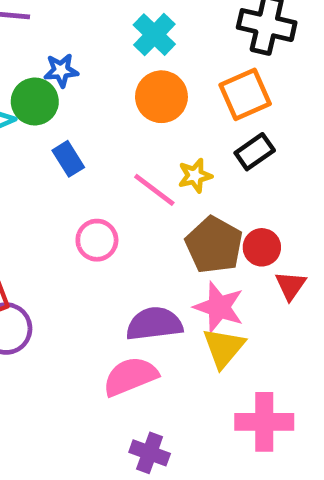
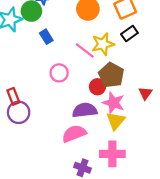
yellow star: (195, 176) -> (103, 44), size x1.5
red circle: (262, 247) -> (97, 87), moved
pink cross: (264, 422) -> (112, 154), moved

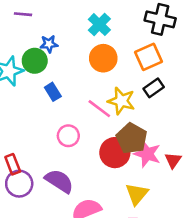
yellow star: (103, 44) -> (121, 101), turned 30
red circle: (97, 87) -> (115, 153), size x1.5
pink star: (113, 103) -> (147, 154), moved
purple semicircle: (85, 110) -> (59, 181), moved, turned 40

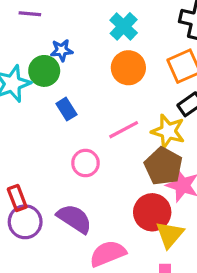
yellow star: (121, 101) -> (168, 131), moved
pink line: (99, 109) -> (124, 130), turned -65
red circle: (115, 153) -> (152, 212), moved

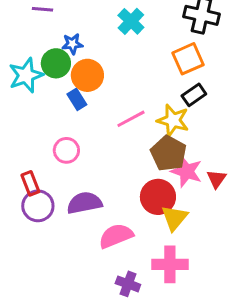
orange circle: (128, 68) -> (87, 75), moved
pink circle: (85, 163) -> (66, 150), moved
purple semicircle: (74, 219) -> (84, 203), turned -44

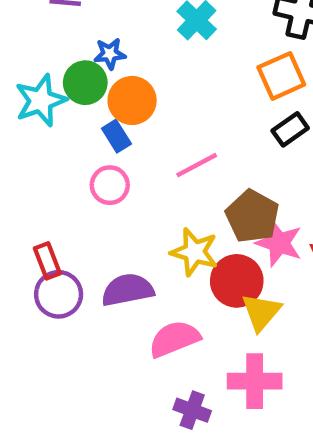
yellow star: (173, 120) -> (194, 252), moved
pink circle: (66, 150) -> (110, 185), moved

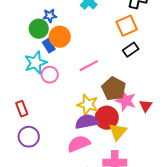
cyan star: (41, 100) -> (36, 63), moved
blue rectangle: (116, 136) -> (49, 46), moved
purple semicircle: (128, 290) -> (87, 122), moved
purple circle: (59, 294) -> (29, 137), moved

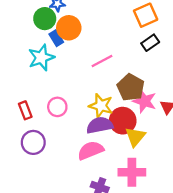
pink circle: (50, 75) -> (57, 107), moved

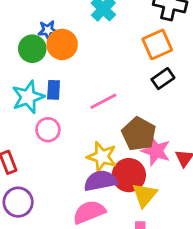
orange circle: (69, 28) -> (62, 44), moved
blue rectangle: (56, 38) -> (54, 90), moved, turned 35
pink circle: (57, 107) -> (48, 130), moved

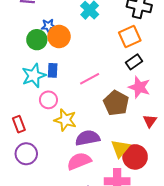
pink star: (156, 151) -> (139, 87), moved
yellow star: (102, 157) -> (65, 120), moved
red circle: (129, 175) -> (135, 157), moved

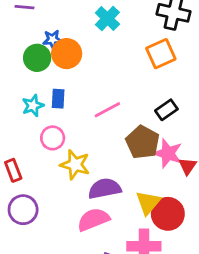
black rectangle: (134, 62) -> (166, 110), moved
cyan star: (34, 76) -> (33, 106), size x0.7
pink star: (139, 87) -> (168, 153), moved

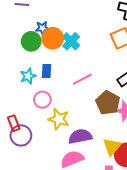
cyan cross: (107, 18) -> (71, 41), moved
purple circle: (23, 210) -> (21, 135), moved

